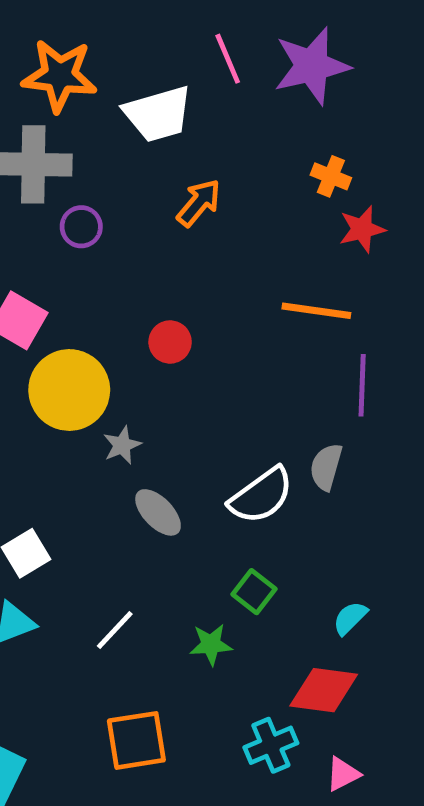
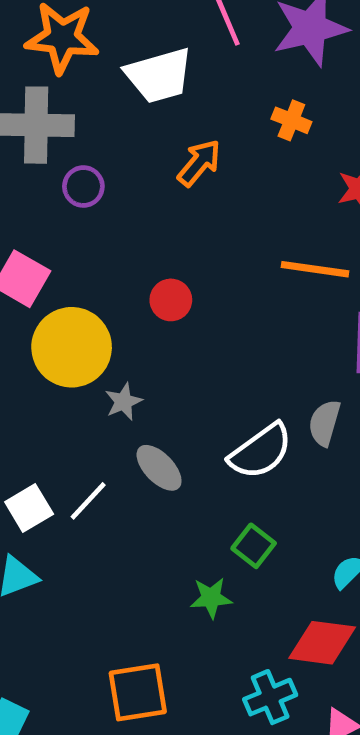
orange cross: (331, 176) -> (291, 120), moved
white line: (115, 630) -> (88, 501), moved

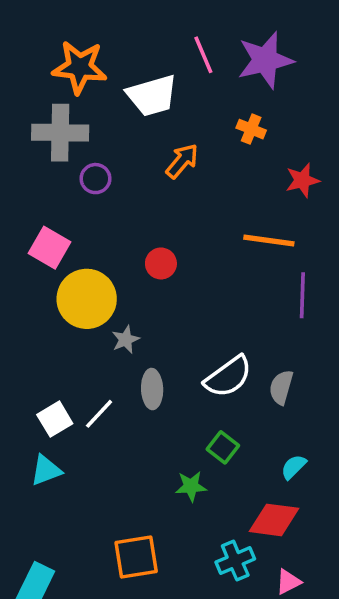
gray semicircle: (324, 423) -> (281, 387), moved
gray ellipse: (159, 468) -> (152, 389), turned 42

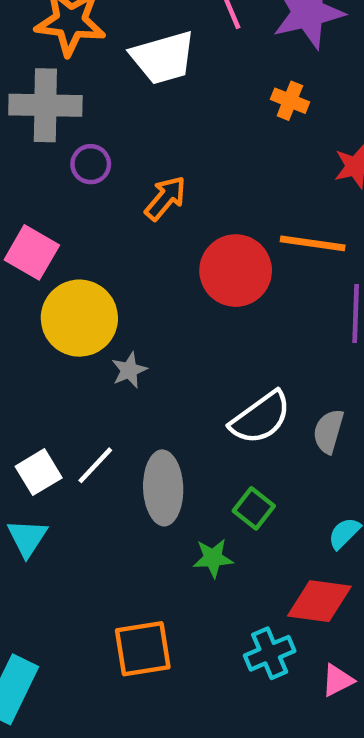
orange arrow: (182, 161) -> (165, 198), moved
red circle: (161, 263) -> (236, 271), moved, size x1.8
gray ellipse: (152, 389) -> (163, 488), moved, size x1.4
cyan triangle: (46, 470) -> (27, 538), turned -36

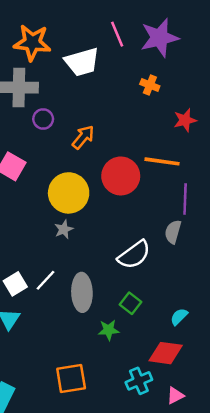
yellow circle: (79, 318) -> (69, 193), moved
gray semicircle: (328, 431) -> (173, 232), moved

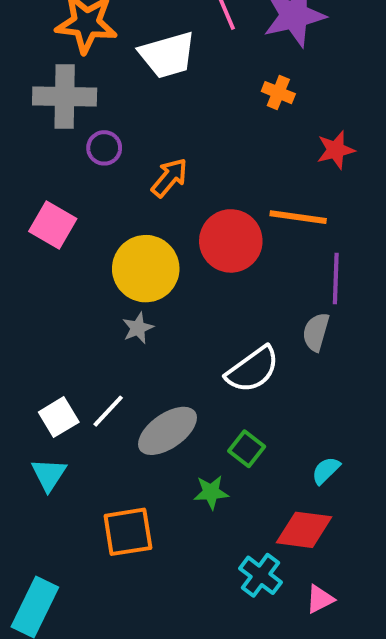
gray ellipse: (82, 292) -> (167, 431), turned 57
orange square: (71, 378) -> (128, 532), moved
cyan cross: (139, 381) -> (260, 575), turned -30

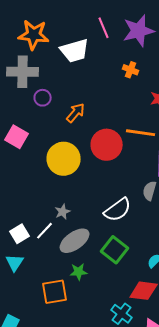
gray star: (138, 328) -> (63, 212), moved
green square: (247, 449) -> (115, 250), size x1.5
green star: (211, 492) -> (79, 272), moved

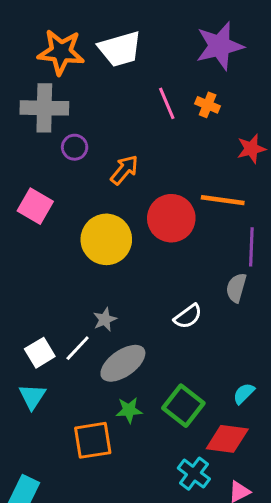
pink line: (104, 28) -> (167, 103), moved
white trapezoid: (75, 51) -> (120, 49), moved
white semicircle: (118, 210) -> (188, 316), size x0.7
green square: (115, 250) -> (183, 406), moved

